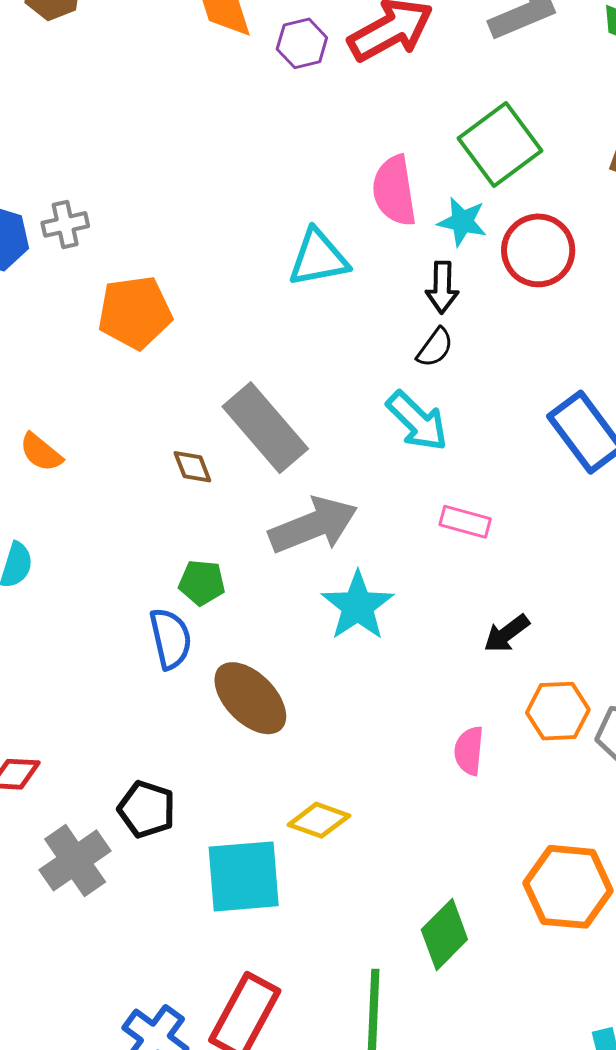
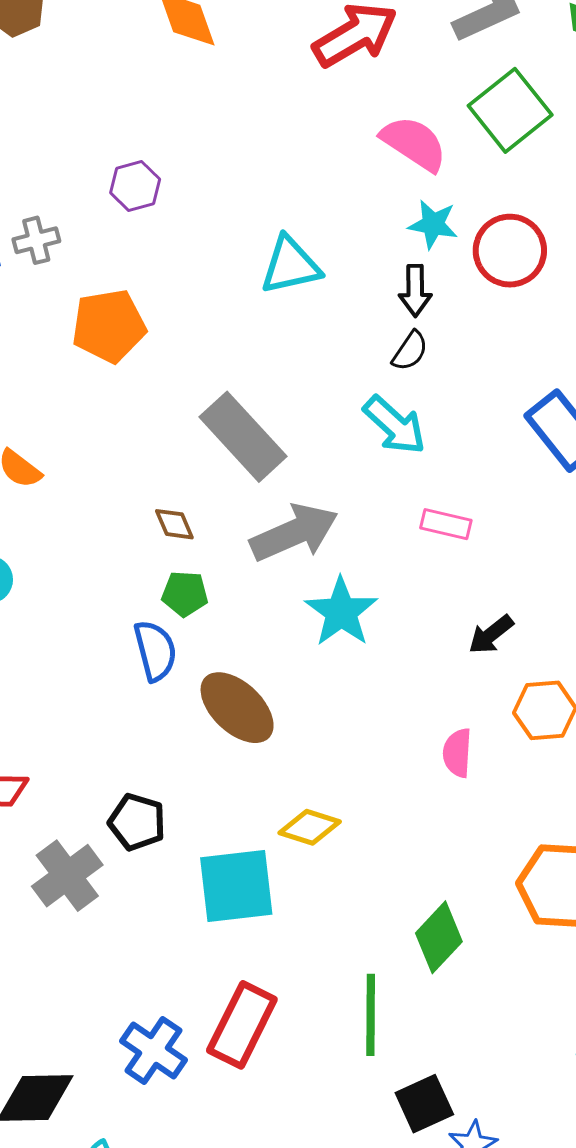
purple hexagon: (302, 43) -> (135, 186), moved
green square: (500, 145) -> (510, 110), moved
pink semicircle: (394, 191) -> (414, 143), moved, turned 134
brown diamond: (192, 467) -> (174, 524), moved

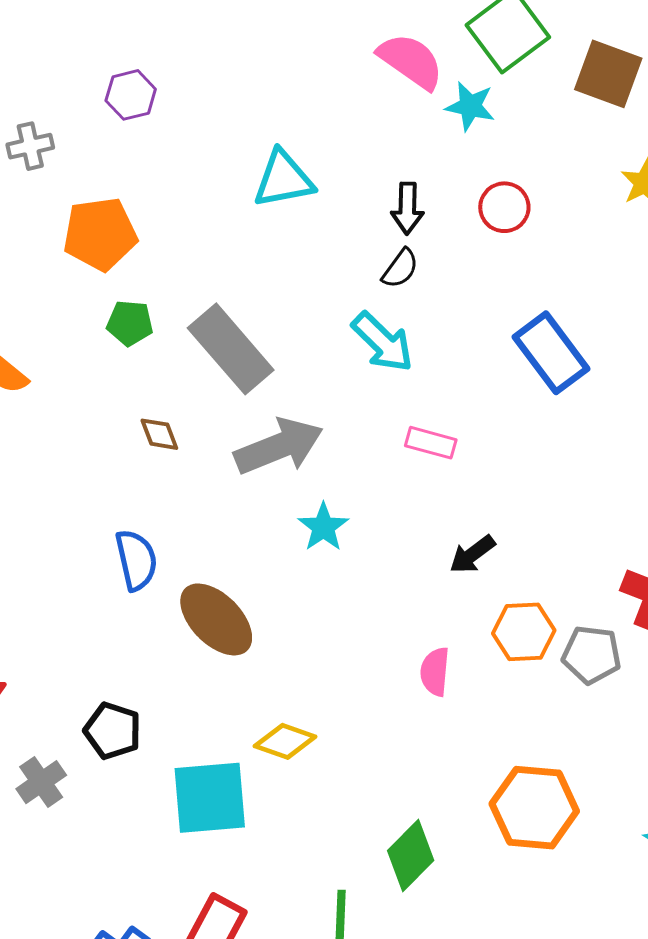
cyan star: (433, 224) -> (470, 106), moved
red circle: (510, 251) -> (504, 207), moved, size x0.7
green pentagon: (185, 594) -> (130, 323), moved
cyan star: (341, 612) -> (323, 527), size x0.7
gray cross: (67, 876) -> (41, 782), size x0.7

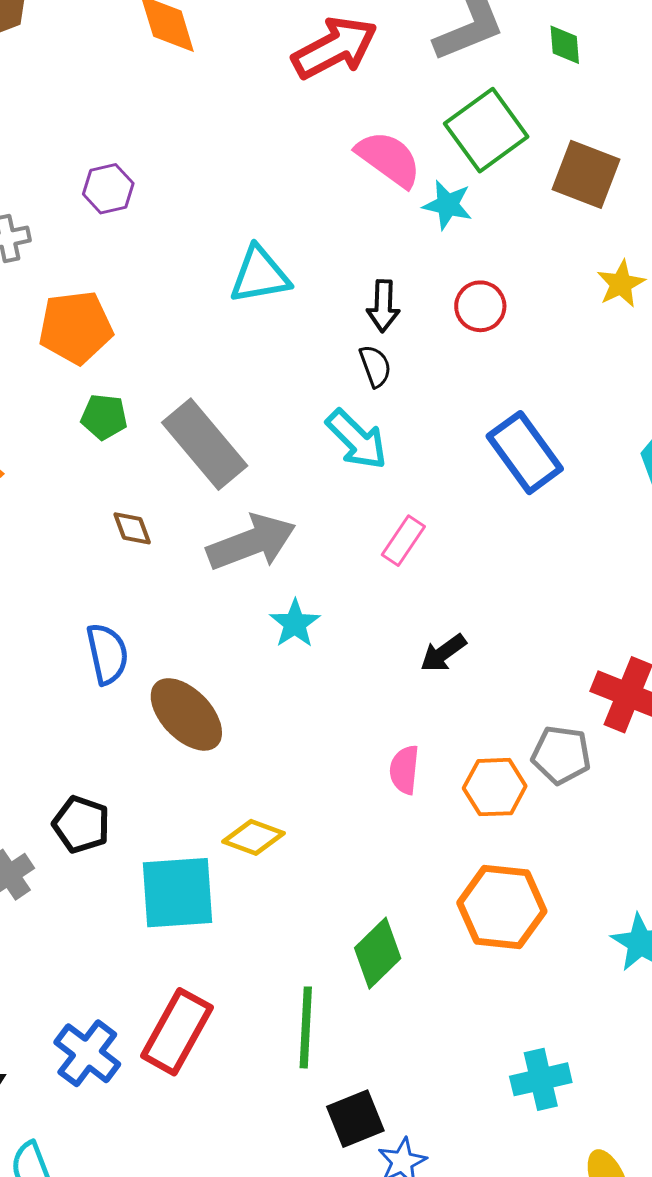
black semicircle: (400, 269) -> (375, 366), turned -57
pink rectangle: (431, 443) -> (403, 541), turned -72
orange hexagon: (524, 632) -> (495, 787), moved

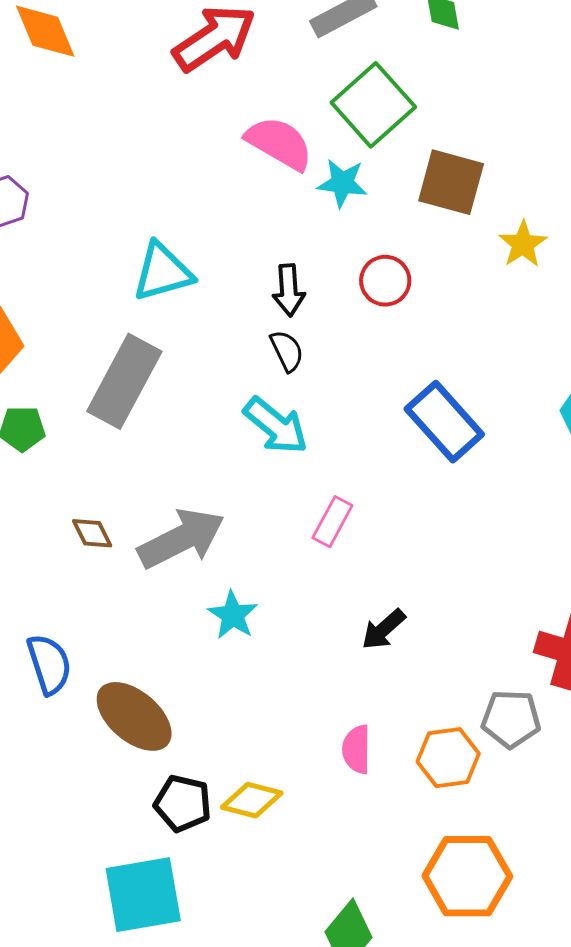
brown square: (586, 174) -> (451, 182), moved
gray rectangle: (205, 444) -> (124, 381), moved, turned 74
brown diamond: (132, 528) -> (92, 533), moved
black pentagon: (81, 824) -> (183, 803), moved
yellow diamond: (254, 837) -> (252, 800), moved

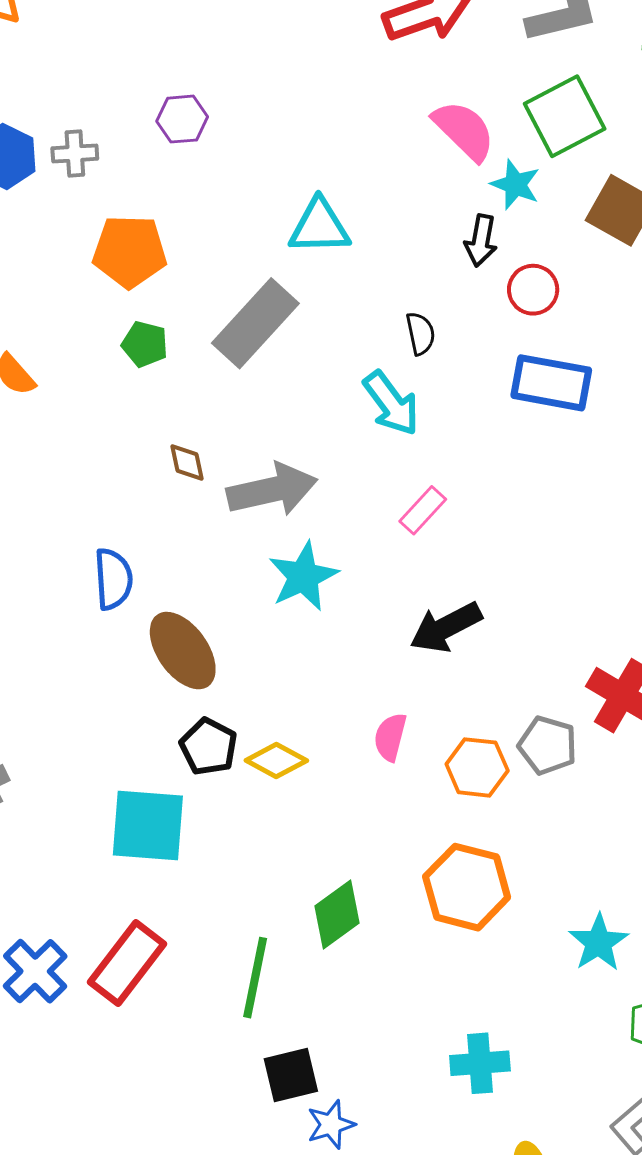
black arrow: (289, 290) -> (481, 241), moved
blue rectangle: (444, 422) -> (551, 383), moved, turned -52
cyan star: (233, 615) -> (303, 576), size x1.4
black arrow: (384, 629) -> (446, 627), size x1.5

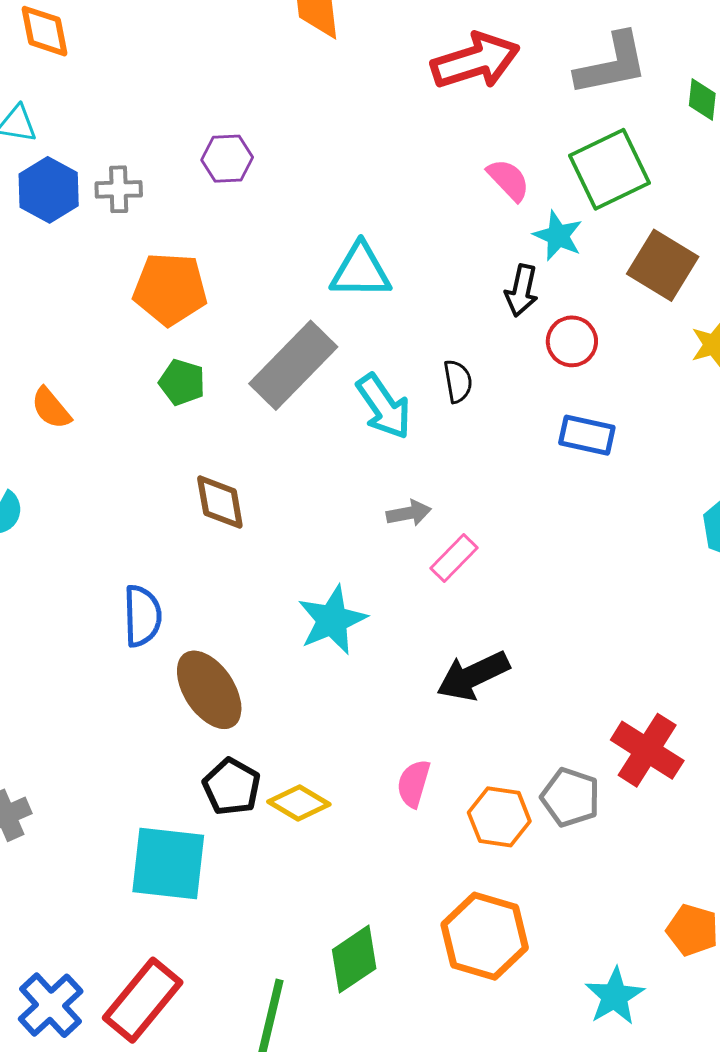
pink semicircle: (464, 130) -> (508, 180), size x0.7
blue rectangle: (551, 383) -> (587, 435), size x0.7
cyan arrow: (391, 403) -> (384, 407), moved
brown diamond: (187, 463) -> (220, 502), size x1.4
gray arrow: (272, 490) -> (409, 513), moved, size x0.5

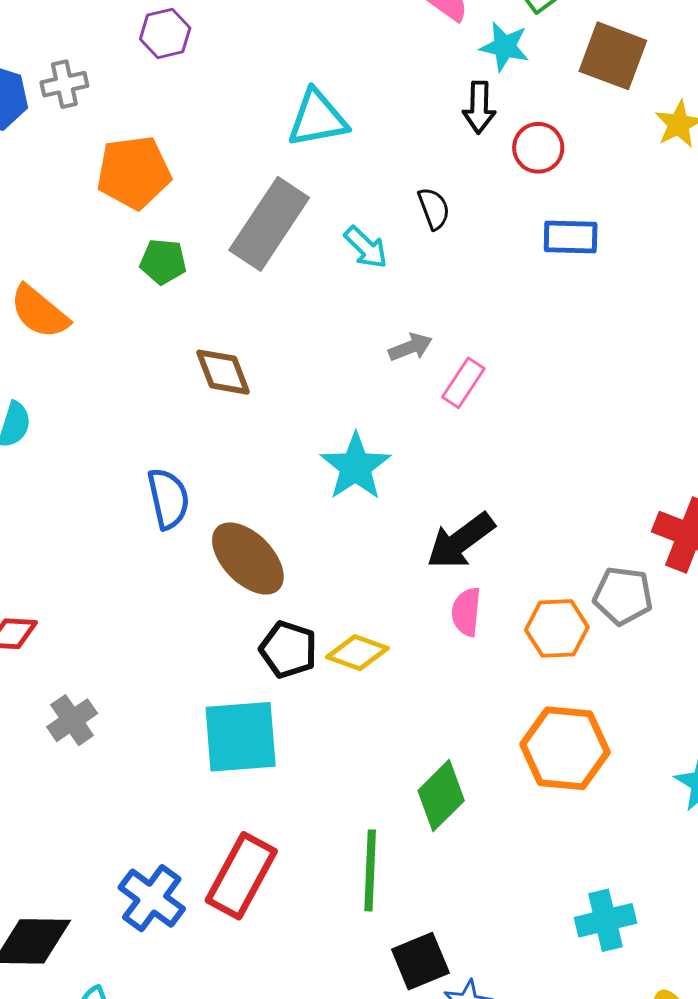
cyan arrow: (384, 407) -> (366, 247), size x0.7
orange semicircle: (51, 408) -> (39, 312), size x1.4
black arrow: (473, 676) -> (461, 541), moved

